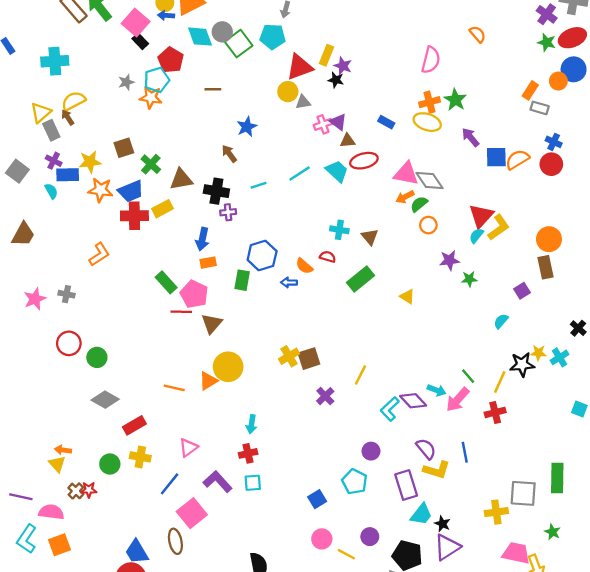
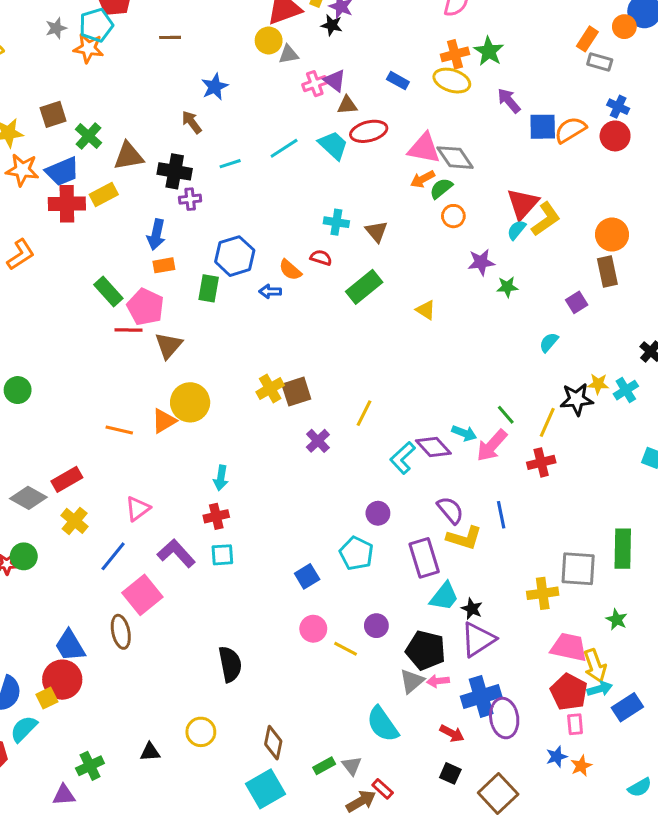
gray diamond: (105, 400) -> (28, 498), moved
yellow cross: (140, 457) -> (75, 521), turned 30
green circle: (110, 464) -> (24, 556), moved

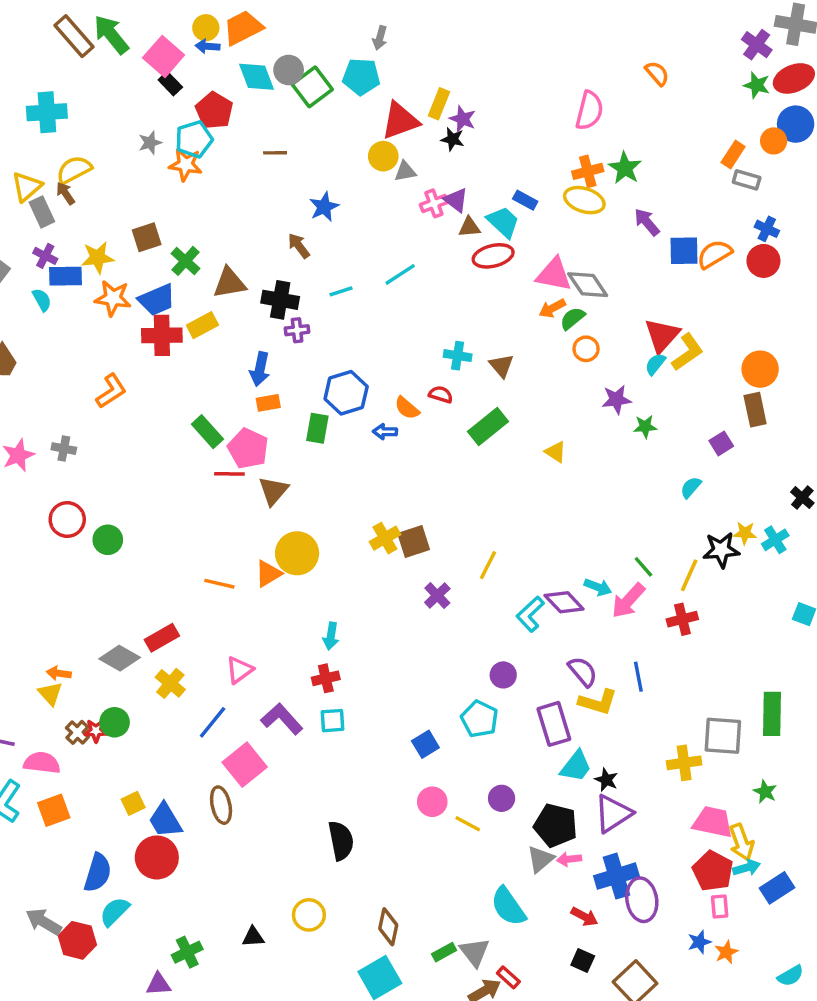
cyan trapezoid: (333, 145) -> (503, 222), moved
yellow square: (47, 698) -> (133, 803), moved
gray triangle: (352, 766) -> (474, 952), size x1.4

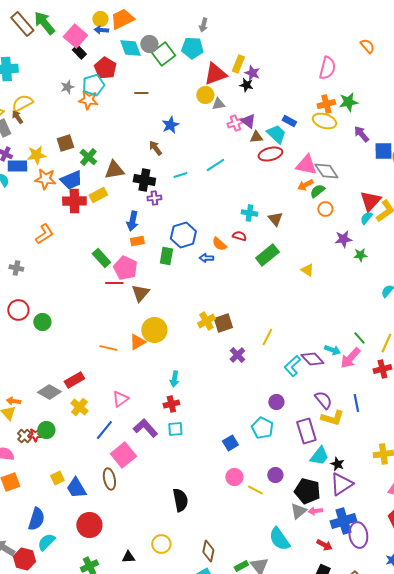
green star: (625, 168) -> (348, 102), turned 30
red circle: (157, 857) -> (89, 525), moved

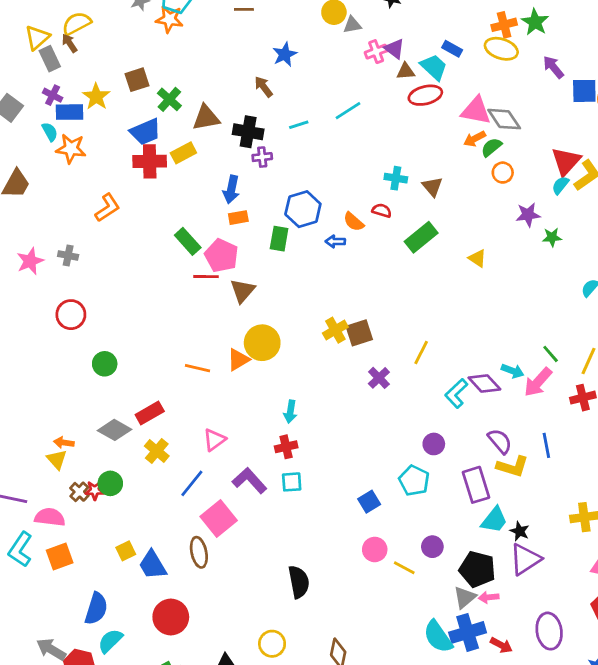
green star: (348, 102) -> (535, 22), turned -30
yellow star: (36, 155) -> (96, 97), turned -30
orange star: (45, 179) -> (71, 149), moved
green circle: (42, 322) -> (105, 364), moved
blue cross: (343, 521) -> (468, 632), moved

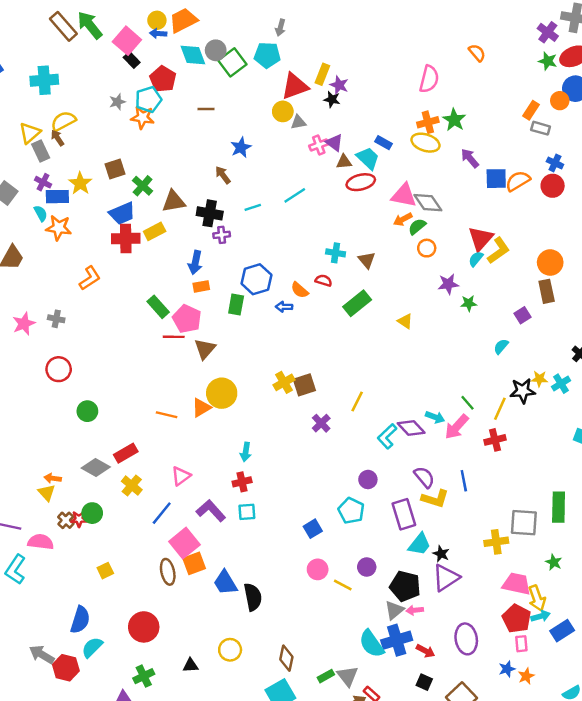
orange square: (60, 557) -> (194, 563), moved
blue trapezoid: (152, 565) -> (225, 583), moved

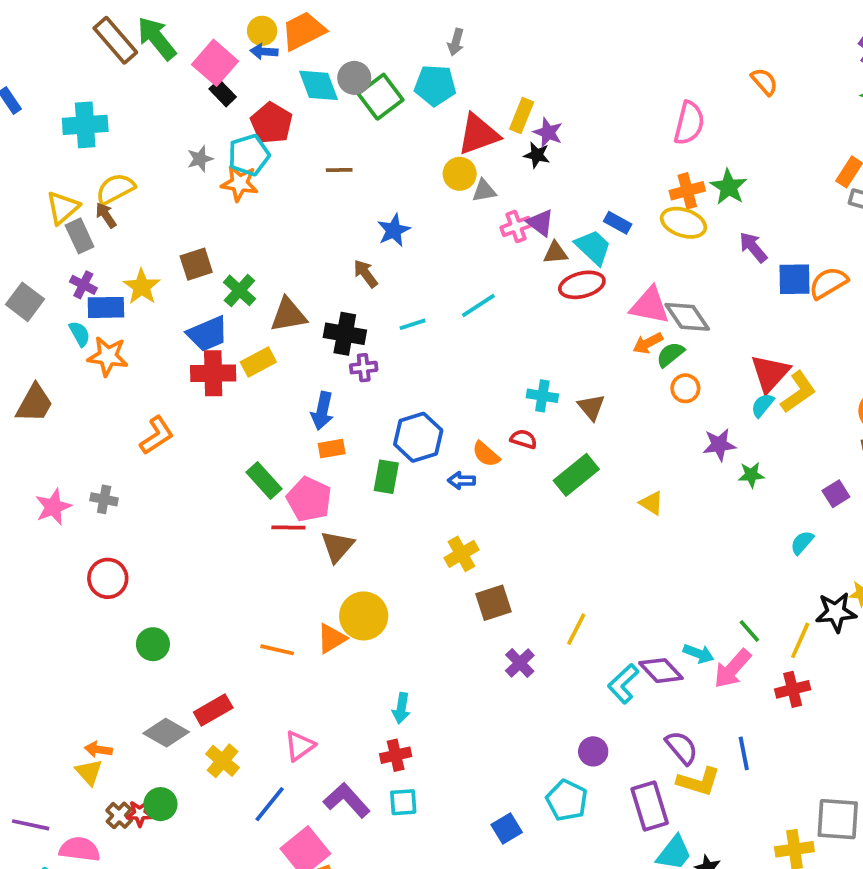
yellow cross: (284, 382) -> (461, 554), moved

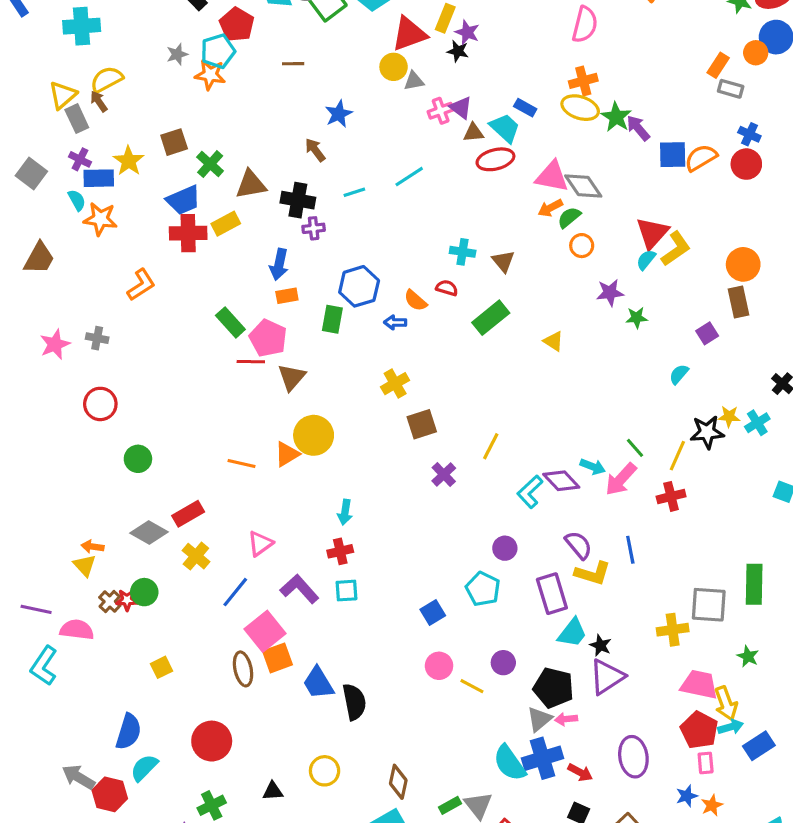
green star: (729, 187) -> (616, 117), moved

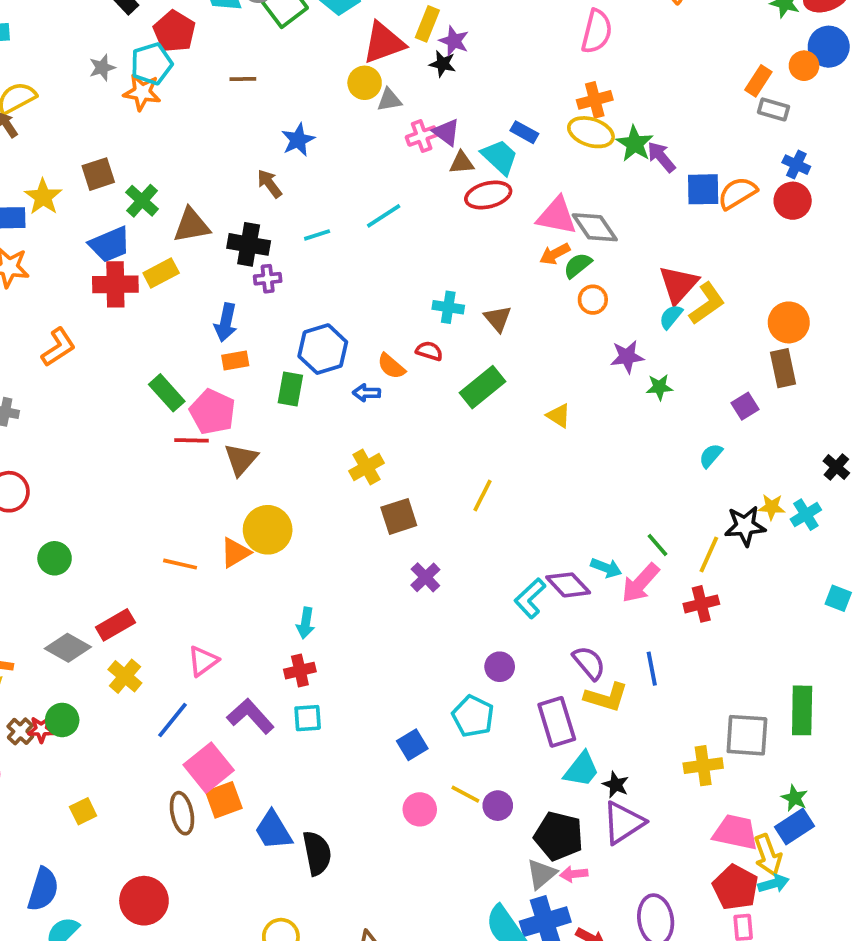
yellow line: (491, 446) -> (483, 496), moved
yellow line: (472, 686) -> (465, 794), moved
blue rectangle: (759, 746) -> (794, 826), moved

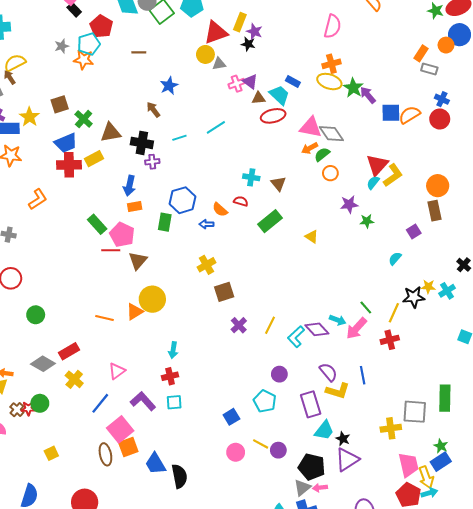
yellow line: (483, 496) -> (270, 325), moved
pink trapezoid: (736, 832) -> (408, 465), turned 65

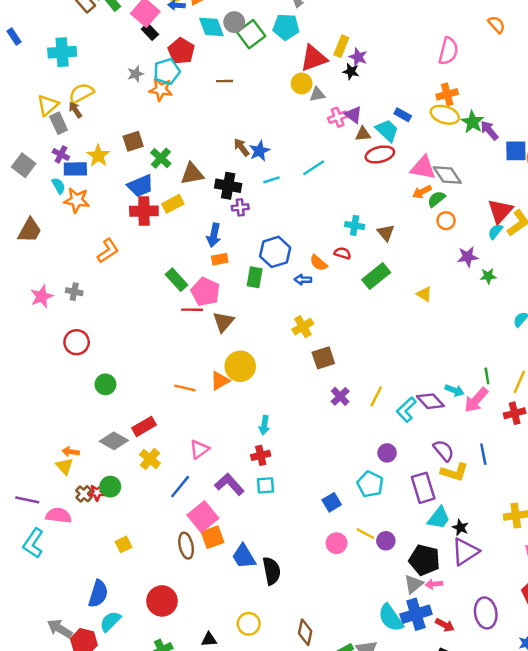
blue star: (169, 86) -> (259, 151), moved
green line: (366, 307) -> (487, 376), turned 32

